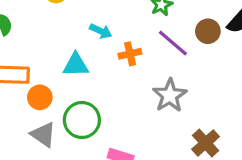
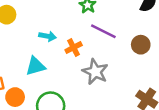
brown circle: (208, 31) -> (141, 45), moved
gray star: (170, 95) -> (95, 72), moved

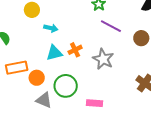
cyan arrow: (47, 36) -> (51, 28), moved
orange cross: (74, 48) -> (75, 50), moved

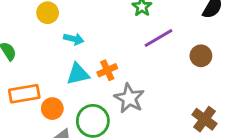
purple line: (111, 26) -> (158, 38), turned -60
gray star: (103, 59) -> (129, 98), moved

